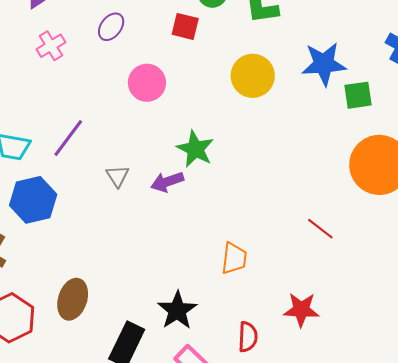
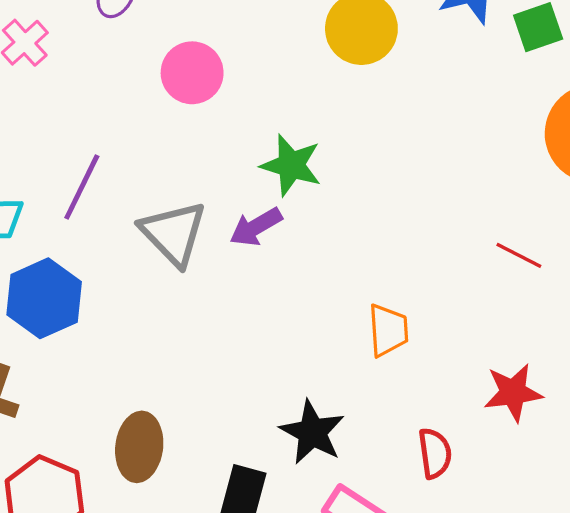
gray triangle: (117, 176) -> (173, 233), size x1.8

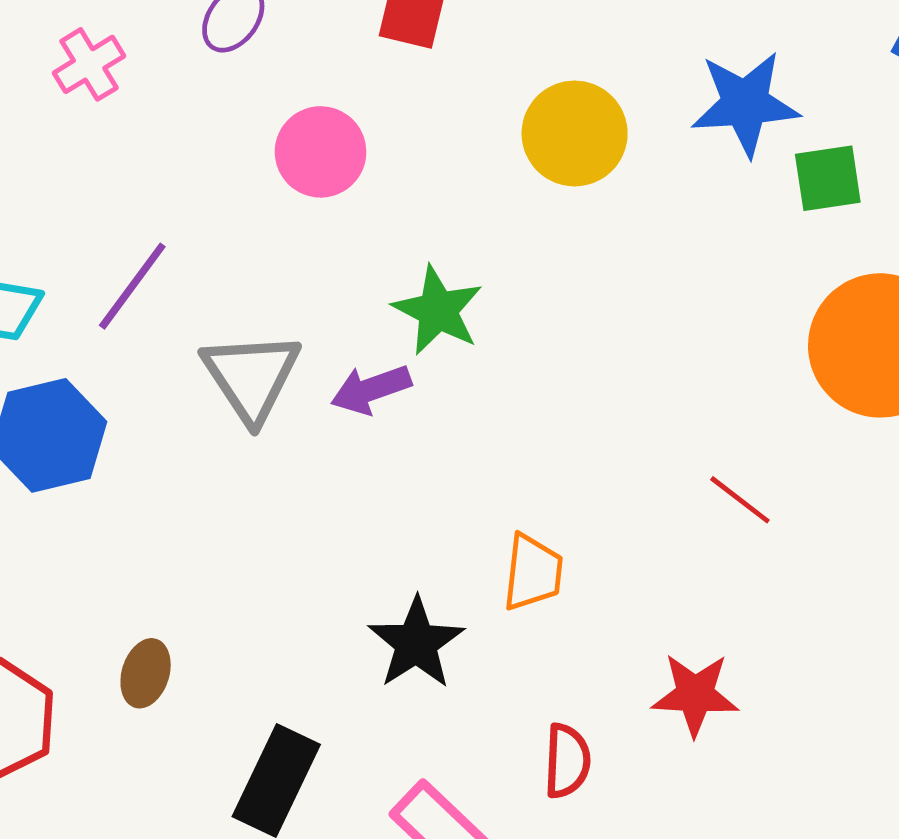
black star: (312, 432) -> (416, 643), moved
brown ellipse: (139, 447) -> (146, 673), size x0.7

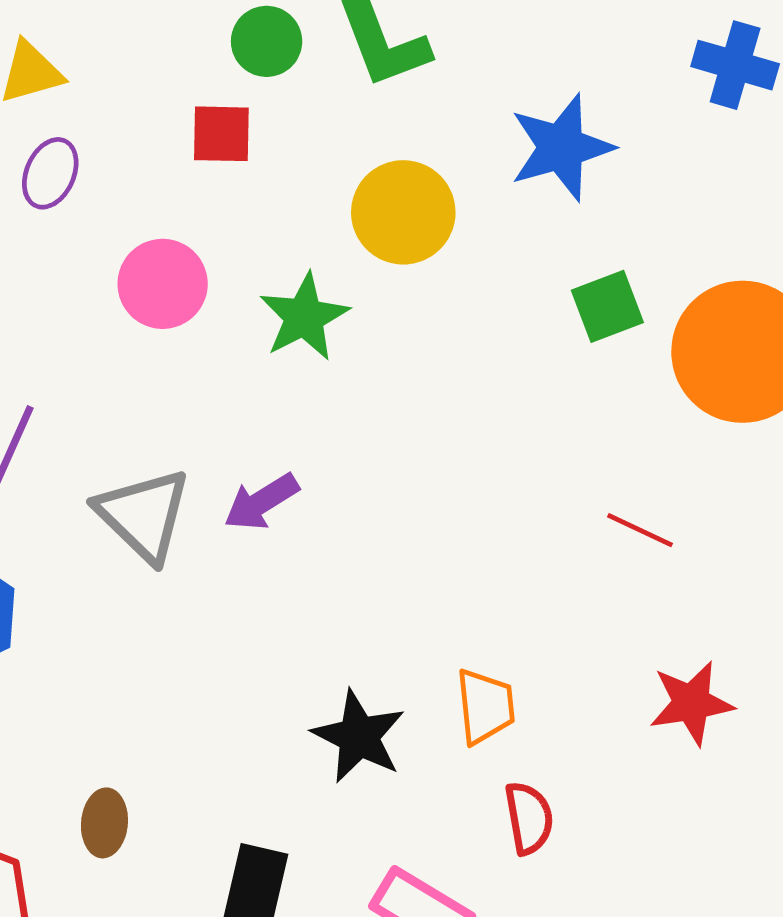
green square: (828, 178) -> (607, 306), moved
green star: (438, 310) -> (304, 317), moved, turned 30
orange trapezoid: (533, 572) -> (485, 706), moved
red star: (695, 695) -> (691, 703), moved

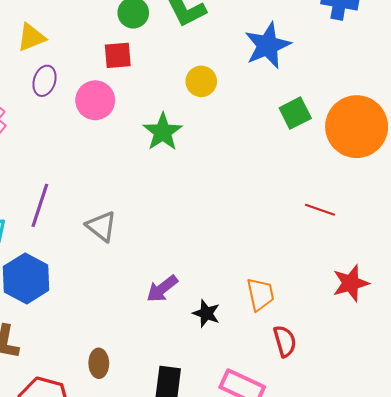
yellow circle: (403, 212) -> (201, 81), size x0.7
pink circle: (163, 284) -> (95, 100), moved
purple arrow: (261, 502) -> (162, 289), moved
gray triangle: (143, 515) -> (101, 226), size x0.7
black star: (359, 737) -> (206, 313), size x0.7

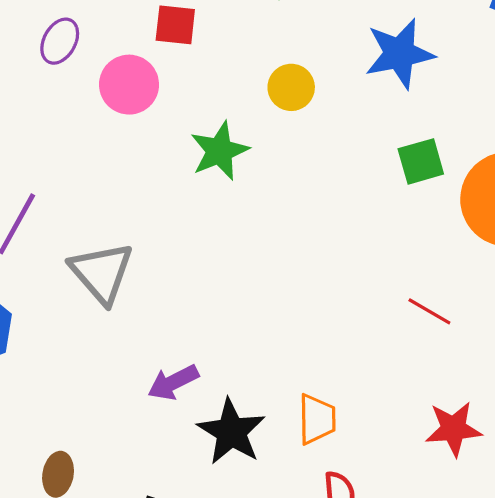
gray triangle: (101, 226) -> (102, 273), size x1.4
black star: (206, 313) -> (231, 432), size x1.6

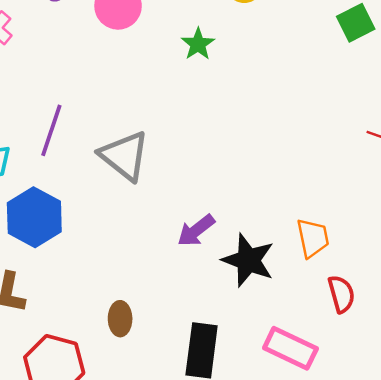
green star: (220, 151) -> (198, 44), size x0.7

